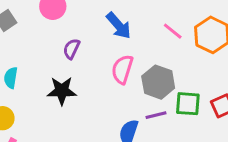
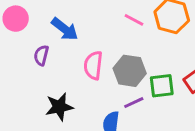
blue arrow: (119, 26) -> (65, 29), moved
black star: (62, 91) -> (59, 107), moved

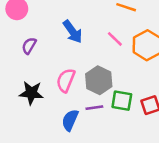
blue arrow: (65, 29) -> (73, 32), moved
pink semicircle: (93, 65) -> (66, 80), moved

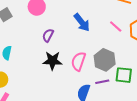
black star: (31, 93) -> (52, 61), moved

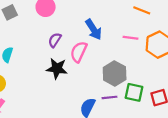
pink line: (116, 26) -> (131, 38), turned -40
pink semicircle: (78, 61) -> (79, 52), moved

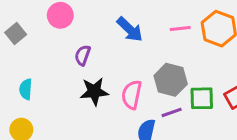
pink semicircle: (79, 52) -> (132, 95), moved

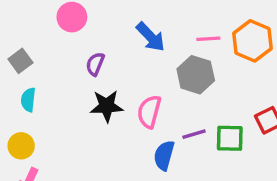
gray square: (16, 34) -> (20, 61), moved
gray hexagon: (171, 80) -> (196, 75), moved
green square: (202, 98) -> (230, 138), moved

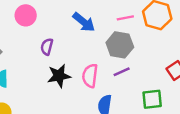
purple line: (194, 134) -> (122, 72), moved
green square: (230, 138) -> (152, 99), moved

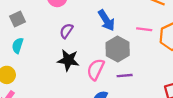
gray hexagon: (120, 45) -> (118, 49), moved

